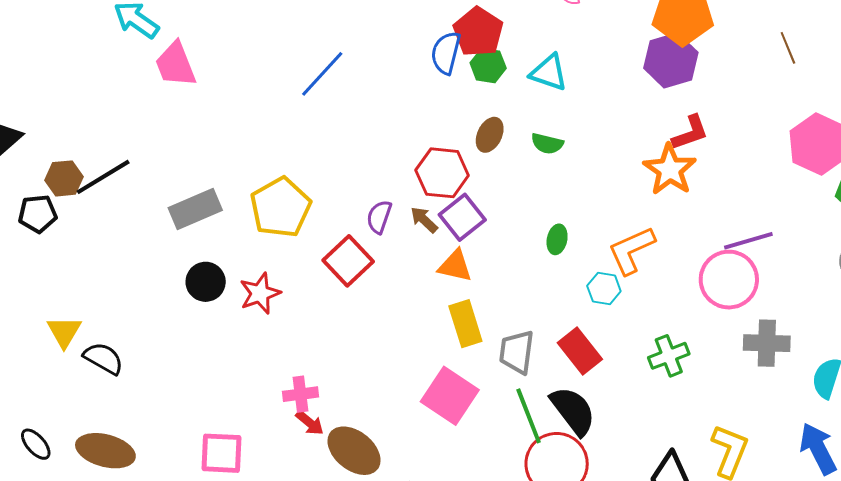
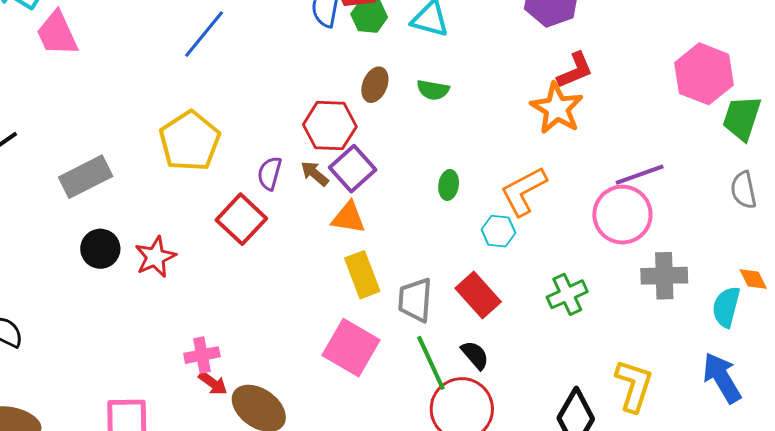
yellow pentagon: (281, 207) -> (190, 141), moved
black semicircle: (573, 411) -> (475, 355), size x0.6

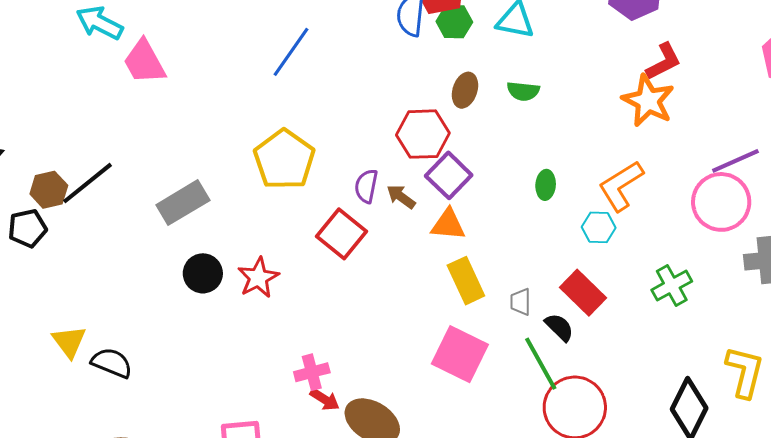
brown arrow: (315, 173) -> (401, 197), moved
gray trapezoid: (415, 300) -> (521, 302), size x0.6
black semicircle: (475, 355) -> (559, 327), moved

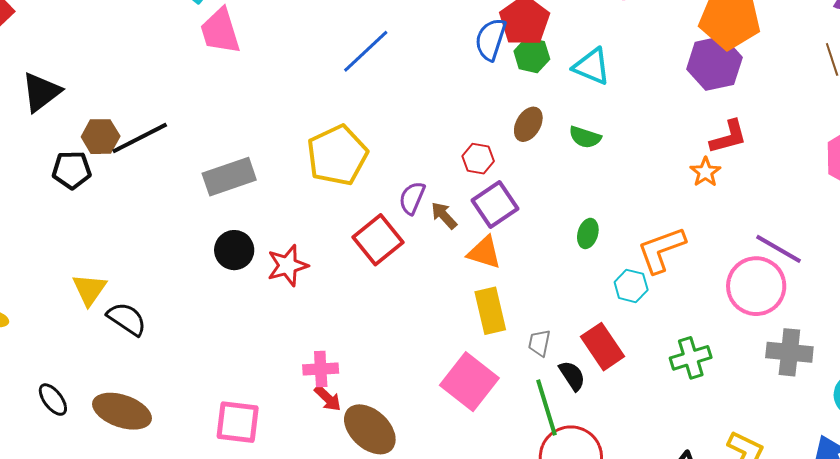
orange star: (648, 101) -> (705, 172), size x0.6
red hexagon: (423, 134) -> (478, 159), size x0.6
purple line: (735, 161) -> (779, 249), turned 42

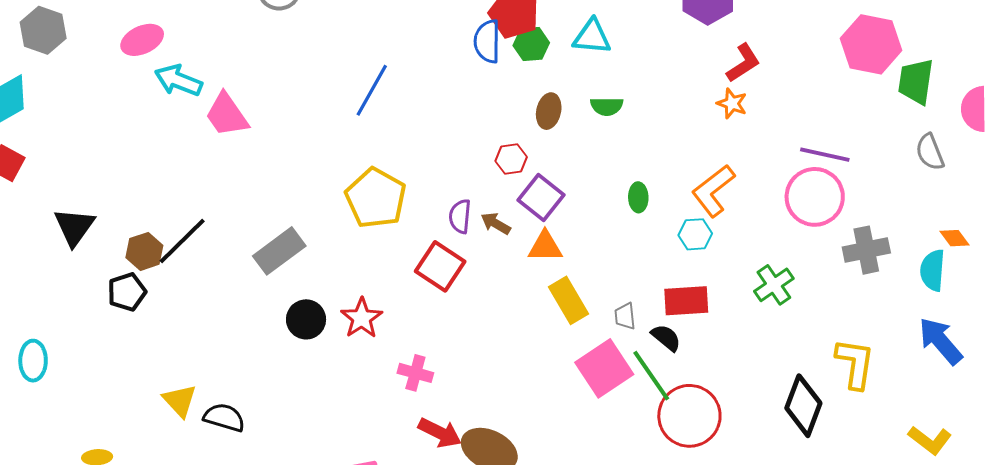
red rectangle: (602, 347) -> (686, 301), turned -42
pink cross: (321, 369) -> (415, 373), moved, turned 36
pink square: (469, 382) -> (604, 368), moved, turned 36
red arrow: (328, 398) -> (440, 433), size x1.4

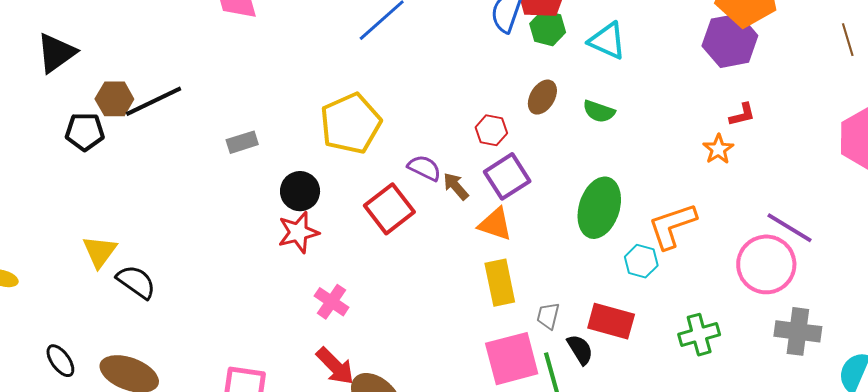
red L-shape: (743, 63) -> (742, 115), size x0.7
green ellipse: (638, 197) -> (599, 208), size x2.0
purple semicircle: (460, 216) -> (424, 168), turned 92
gray rectangle: (279, 251) -> (242, 142), size x0.6
black circle: (306, 319) -> (300, 191), moved

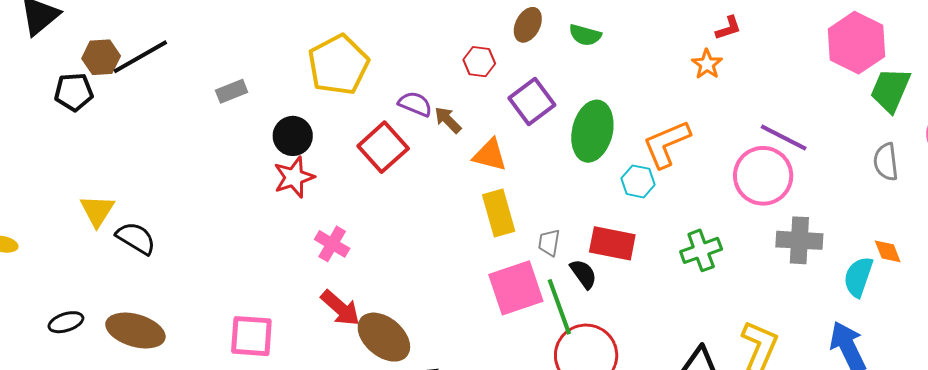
purple square: (507, 176) -> (532, 101), moved
black ellipse: (60, 361) -> (66, 322), turned -68

